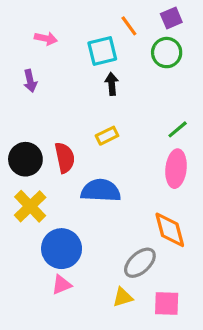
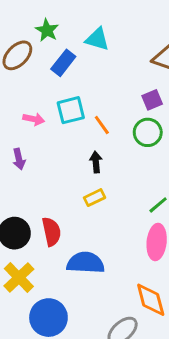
orange line: (129, 26) -> (102, 125), moved
cyan square: (102, 51) -> (71, 110), moved
yellow rectangle: (107, 136) -> (94, 198), moved

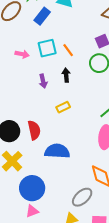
orange line: (102, 125) -> (68, 50), moved
purple arrow: (19, 159) -> (43, 81), moved
black arrow: (96, 162) -> (66, 75), moved

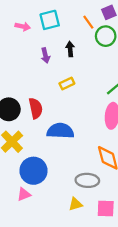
orange line: (68, 50) -> (88, 22), moved
gray ellipse: (82, 197) -> (87, 180), turned 45
pink triangle: (32, 211) -> (24, 194), moved

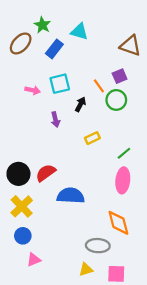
black arrow: (70, 49) -> (80, 104), moved, turned 32
yellow rectangle: (67, 83) -> (92, 138), moved
red semicircle: (36, 108) -> (46, 173), turned -114
blue circle: (33, 171) -> (23, 236), moved, size x0.6

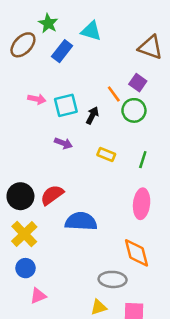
purple square: (120, 76) -> (138, 83), turned -32
cyan square: (60, 84) -> (66, 105), moved
purple arrow: (55, 120) -> (63, 143), moved, turned -56
yellow rectangle: (92, 138) -> (106, 155), turned 48
green line: (124, 153) -> (143, 160), moved, turned -32

